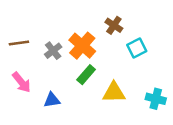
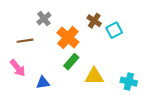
brown line: (19, 43) -> (25, 41), moved
cyan square: (137, 48) -> (114, 30), moved
gray cross: (53, 51) -> (44, 19), moved

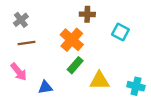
gray cross: (44, 19) -> (21, 20), moved
brown cross: (94, 21) -> (87, 14), moved, turned -32
cyan square: (114, 30) -> (120, 32), turned -35

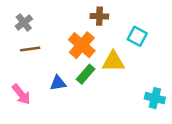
pink arrow: (19, 72) -> (21, 94), moved
yellow triangle: (99, 81) -> (113, 62), moved
blue triangle: (45, 87) -> (58, 83), moved

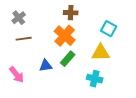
brown cross: (99, 16) -> (71, 13), moved
yellow triangle: (113, 62) -> (101, 53), moved
cyan cross: (155, 98) -> (95, 79), moved

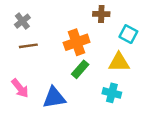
brown cross: (71, 13) -> (101, 14), moved
orange cross: (65, 36) -> (77, 42), turned 30
blue triangle: (46, 66) -> (54, 98), moved, size x1.5

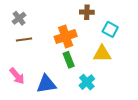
green rectangle: (80, 69) -> (69, 60), turned -63
cyan cross: (112, 93) -> (87, 82), moved, turned 35

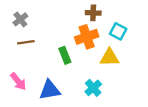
orange cross: (66, 36) -> (87, 37), moved
green rectangle: (69, 60) -> (65, 55), moved

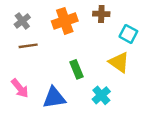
orange cross: (87, 37) -> (65, 21), moved
green rectangle: (65, 55) -> (77, 69), moved
yellow triangle: (109, 57) -> (119, 62), turned 36

